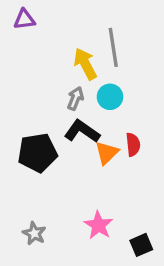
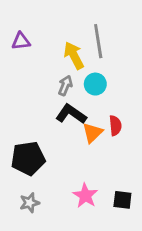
purple triangle: (24, 19) -> (21, 41), moved
black pentagon: (38, 153) -> (28, 158), moved
gray star: (34, 233) -> (30, 203), turned 30
black square: (141, 245) -> (122, 200), moved, turned 30

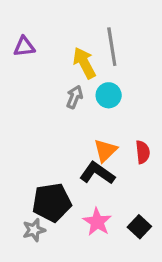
black L-shape: (71, 114) -> (97, 173), moved
red semicircle: (115, 126) -> (143, 152), moved
black pentagon: (28, 158) -> (52, 202), moved
black square: (122, 200) -> (139, 227), turned 36

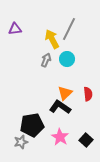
gray line: (112, 47) -> (69, 29), turned 35

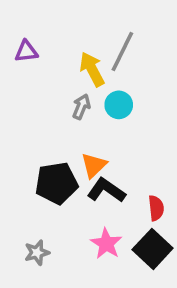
orange triangle: (65, 93) -> (94, 165), moved
red semicircle: (88, 94) -> (156, 208), moved
black pentagon: (32, 125) -> (56, 183), moved
black square: (86, 140) -> (153, 249), size x1.5

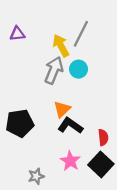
gray arrow: (81, 107) -> (54, 70), size x1.6
black pentagon: (56, 183) -> (20, 123), moved
gray star: (37, 253) -> (36, 176), moved

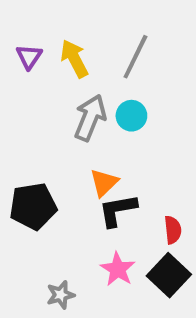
purple triangle: (17, 34) -> (29, 57), turned -49
yellow arrow: (61, 46) -> (74, 59), moved
black L-shape: (70, 126) -> (118, 210), turned -45

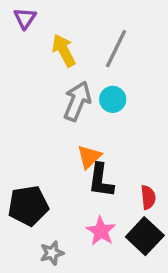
purple triangle: (29, 57) -> (25, 18), moved
black pentagon: (33, 206) -> (28, 206), moved
black L-shape: (118, 210) -> (101, 180), turned -72

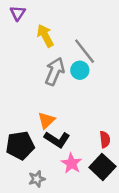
gray line: (116, 49) -> (85, 51), moved, turned -64
orange triangle: (89, 157) -> (46, 120), moved
black L-shape: (101, 180) -> (57, 139), moved, turned -65

